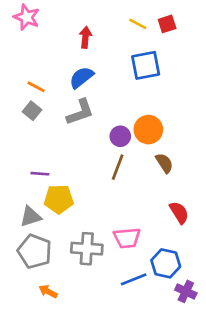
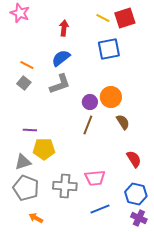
red square: (167, 24) -> (125, 18), size x1.5
blue hexagon: (166, 263) -> (136, 194), moved

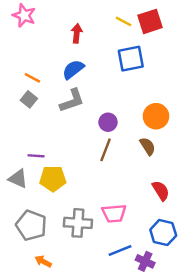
orange circle: (111, 97) -> (156, 116), moved
gray triangle: (23, 162) -> (18, 179), moved, turned 42
purple cross: (139, 218) -> (145, 261), moved

